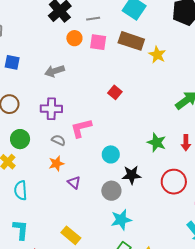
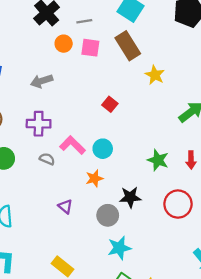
brown rectangle: (131, 41) -> (128, 46), turned 40
yellow star: (157, 55) -> (155, 75), moved
pink L-shape: (81, 128) -> (72, 145), turned 60
cyan circle: (111, 154) -> (103, 149), moved
orange star: (56, 164) -> (94, 178), moved

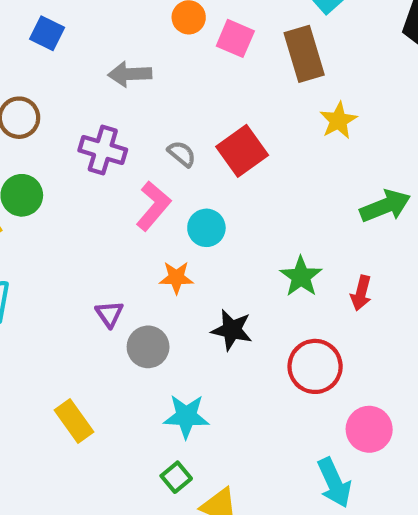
red square: (110, 104) -> (242, 151), size x1.6
pink L-shape: (72, 145) -> (153, 206), turned 70
gray semicircle: (47, 159) -> (182, 154), moved
gray circle: (108, 215) -> (148, 347), moved

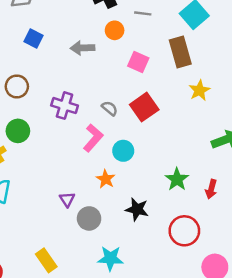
pink square: (235, 38) -> (138, 62), moved
gray arrow: (130, 74) -> (83, 48), moved
orange star: (176, 278) -> (106, 179), turned 30

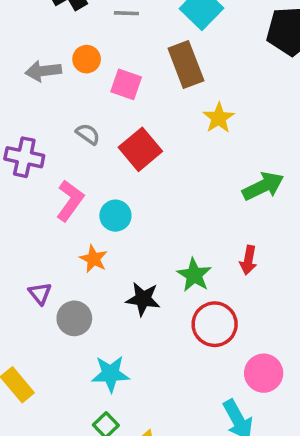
orange circle: (115, 30) -> (87, 59), moved
gray semicircle: (110, 108) -> (88, 134), moved
green star: (177, 179) -> (194, 275), moved

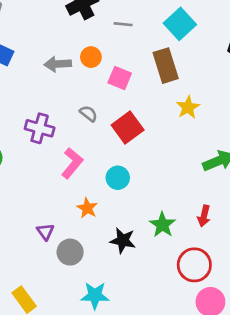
cyan circle: (115, 216) -> (118, 178), moved
red circle: (215, 324) -> (194, 265), moved

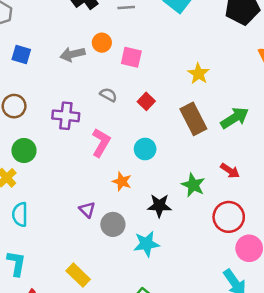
brown rectangle: (166, 66) -> (193, 119), moved
red square: (128, 127) -> (146, 101), size x0.6
red arrow: (204, 216) -> (230, 171), turned -60
cyan star: (95, 295) -> (146, 244), moved

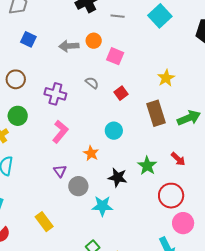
pink L-shape: (101, 143) -> (60, 132), moved

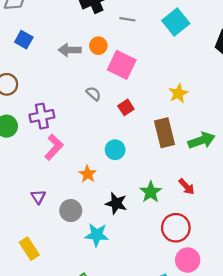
pink square: (115, 56) -> (122, 65), size x1.4
purple cross: (55, 94) -> (42, 116), moved, turned -30
purple triangle: (60, 171) -> (38, 197), moved

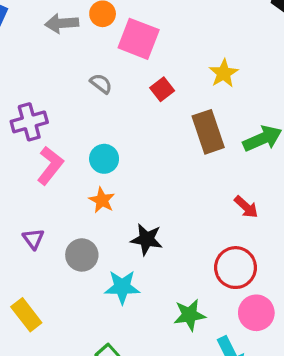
red square: (126, 107) -> (162, 89), moved
cyan circle: (115, 150) -> (104, 159), moved
green star: (151, 192) -> (189, 315), moved, turned 30

